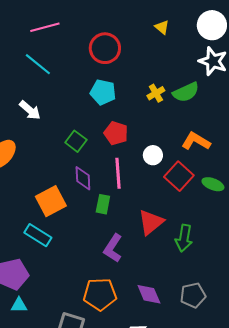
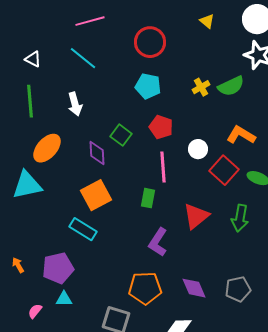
white arrow: (30, 110) -> (75, 104), turned 35
purple diamond: (83, 178) -> (97, 153), moved
green arrow: (184, 238) -> (240, 218), moved

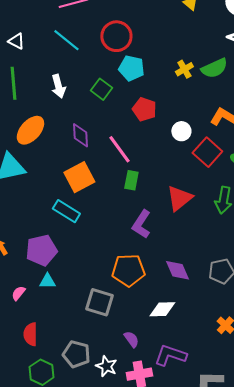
red circle: (150, 42) -> (116, 36), moved
green square: (121, 135) -> (101, 89), moved
pink line: (163, 167) -> (119, 149), moved, turned -32

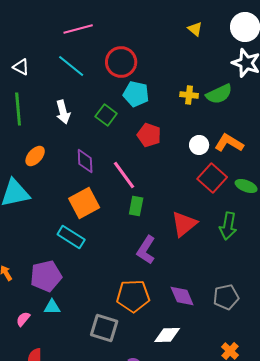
yellow cross: (184, 69) -> (189, 95), turned 36
orange ellipse: (30, 130) -> (35, 156), size x0.7
white circle: (181, 131) -> (199, 145), moved

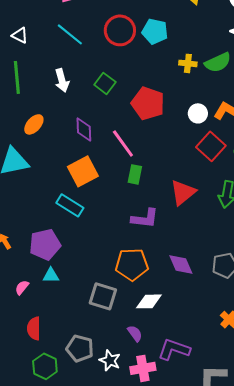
cyan pentagon: (136, 94) -> (155, 31), moved
red pentagon: (149, 135) -> (148, 103), size x1.4
purple L-shape: (146, 250) -> (145, 218), turned -116
white diamond: (167, 335) -> (149, 301), moved

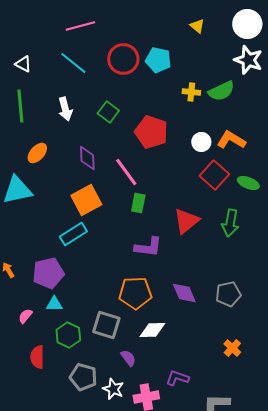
cyan rectangle: (70, 205) -> (73, 234), turned -64
purple semicircle: (135, 333) -> (128, 358), moved
purple L-shape: (174, 349) -> (177, 378), size x0.7
green hexagon: (45, 366) -> (68, 335), moved

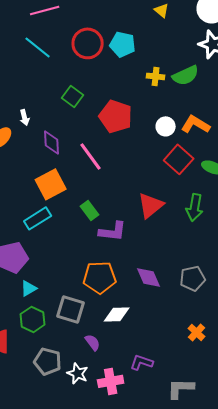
white arrow: (65, 109) -> (25, 117), moved, size x0.7
green rectangle: (138, 203) -> (90, 210), moved, turned -48
cyan triangle: (54, 304) -> (29, 288), moved, turned -30

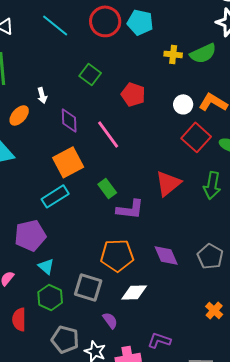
red pentagon: (116, 116) -> (133, 94), size x0.7
gray pentagon: (193, 278) -> (210, 256), turned -30
cyan triangle: (29, 288) -> (46, 266), turned -48

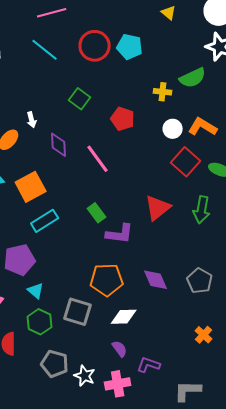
yellow cross: (173, 54) -> (163, 92), moved
orange square: (68, 162) -> (31, 187), moved
purple semicircle: (110, 320) -> (120, 349), moved

